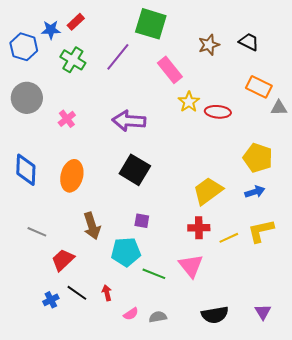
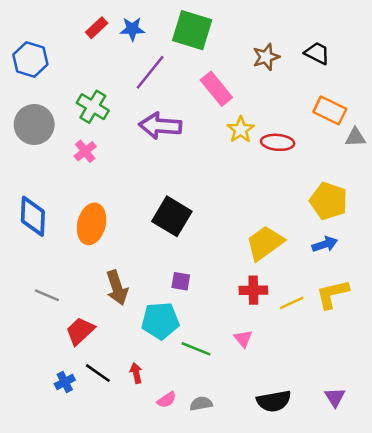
blue star: (51, 30) -> (132, 29), moved
green cross: (73, 60) -> (93, 107), moved
purple arrow: (129, 121) -> (160, 126), moved
pink triangle: (191, 266) -> (243, 339), size x0.6

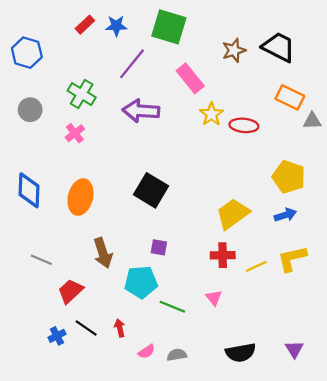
black trapezoid: (317, 53) -> (279, 47), size x1.5
gray circle: (34, 125) -> (30, 110), size x0.7

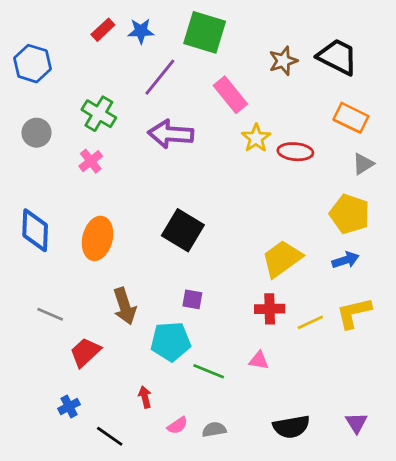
gray triangle: (312, 121) -> (363, 164), moved, turned -30
pink triangle: (214, 298) -> (259, 360), turned -42
black line: (86, 328) -> (110, 436), moved

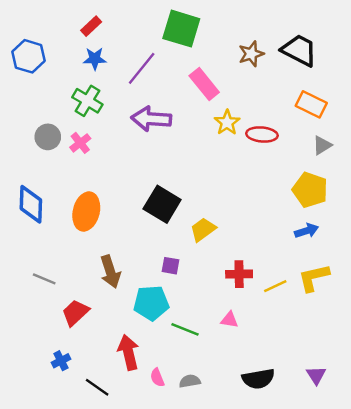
blue star: (141, 31) -> (95, 59), moved
gray circle: (37, 133) -> (48, 137), moved
yellow trapezoid: (282, 259) -> (203, 230), moved, size x0.7
red arrow: (145, 397) -> (128, 352), size x1.8
pink semicircle: (177, 425) -> (157, 378), turned 102

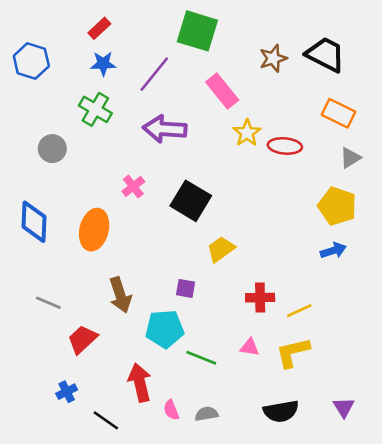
pink cross: (80, 143) -> (133, 186), moved
black square: (162, 204) -> (191, 201), moved
yellow L-shape: (314, 278) -> (293, 352), moved

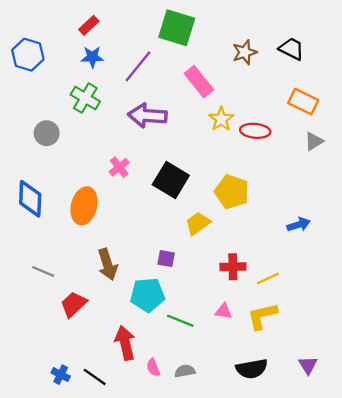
black trapezoid: (325, 54) -> (292, 49), size x0.7
yellow pentagon: (337, 206) -> (232, 192), moved
blue cross: (67, 392) -> (61, 375), moved, turned -36

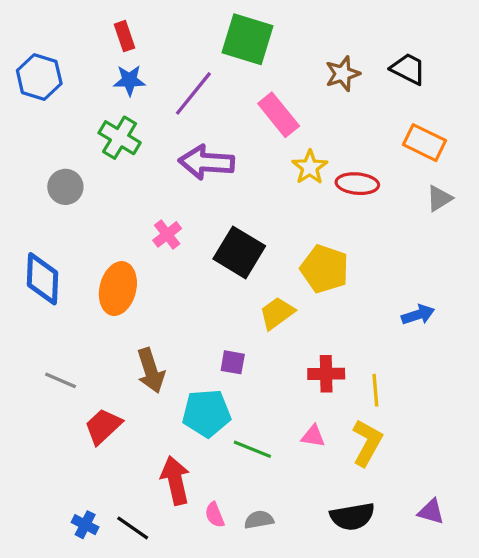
red rectangle: (89, 25) -> (124, 36), turned -66
yellow line: (268, 278) -> (375, 390), turned -70
yellow L-shape: (262, 316) -> (367, 443), turned 132
purple triangle: (308, 365) -> (431, 512), turned -42

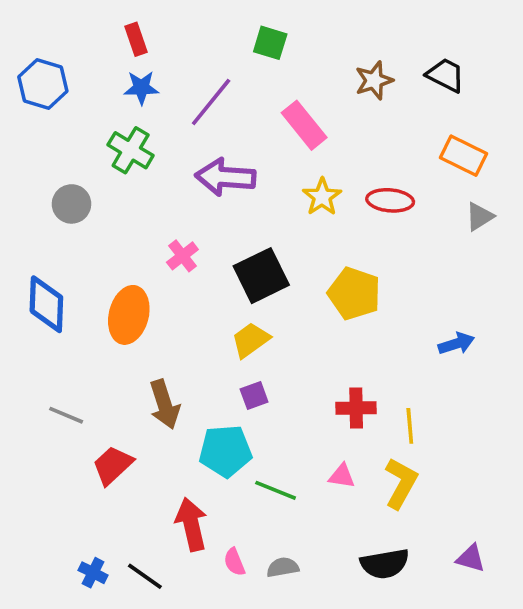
green square: (247, 39) -> (270, 43), size x0.6
yellow star: (310, 167) -> (322, 197), moved
black square: (239, 252) -> (261, 276), turned 33
yellow trapezoid: (277, 313) -> (250, 340), moved
purple square: (233, 362) -> (254, 395), turned -30

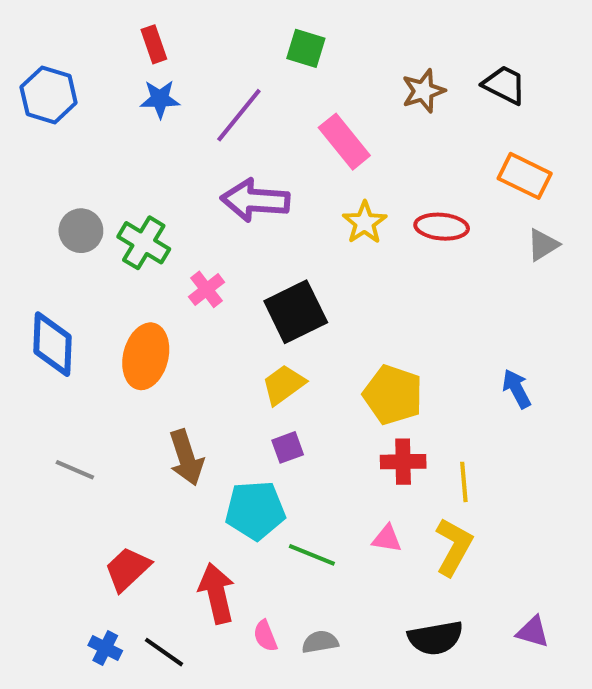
green cross: (131, 150) -> (144, 243), moved
yellow pentagon: (354, 293) -> (393, 395), moved
blue arrow: (456, 344) -> (517, 389), turned -100
red trapezoid: (113, 465) -> (128, 569), moved

